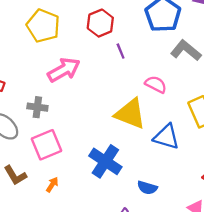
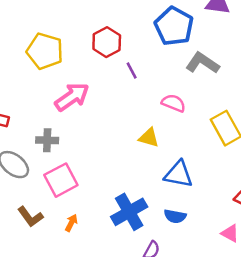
yellow triangle: (130, 114) -> (149, 138), size x0.6
blue triangle: (166, 137) -> (179, 174), moved
blue cross: (105, 161) -> (129, 212), moved, turned 32

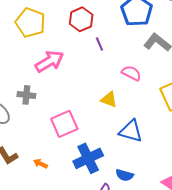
pink square: (61, 180) -> (64, 124), moved
blue semicircle: (175, 216) -> (125, 175), moved
orange arrow: (71, 223) -> (41, 164), turned -96

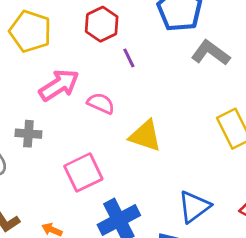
pink semicircle: (131, 73) -> (101, 103), moved
yellow triangle: (109, 100) -> (145, 136), size x1.4
blue triangle: (131, 131) -> (194, 207), moved, turned -50

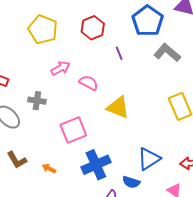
purple line: (129, 58) -> (119, 53), moved
pink arrow: (59, 85) -> (60, 68), size x0.7

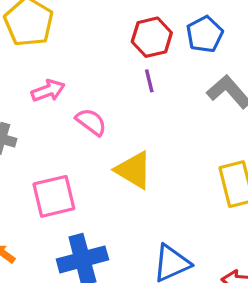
blue pentagon: (148, 21) -> (205, 34), size x0.7
red hexagon: (93, 28) -> (152, 37), moved

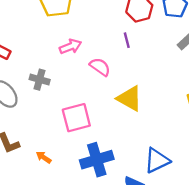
purple line: (149, 81) -> (127, 40), moved

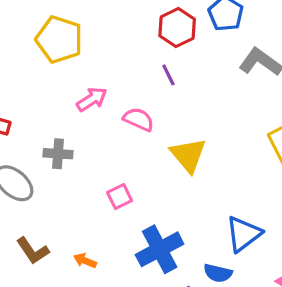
yellow triangle: (130, 98) -> (188, 155), turned 32
pink square: (76, 118) -> (120, 197), size x0.6

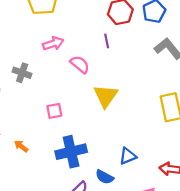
blue triangle: (243, 234) -> (128, 156), size x0.7

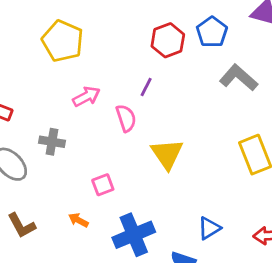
purple line: (107, 41) -> (146, 87), moved, turned 48
pink semicircle: (80, 64) -> (126, 118), turned 42
orange arrow: (21, 146) -> (78, 220), moved

